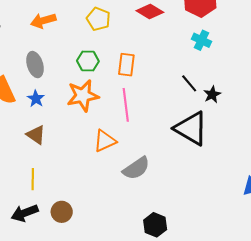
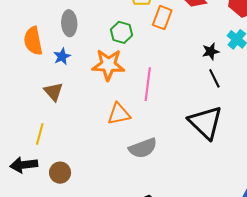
orange rectangle: (126, 65) -> (162, 18), moved
black star: (212, 95) -> (211, 51), moved

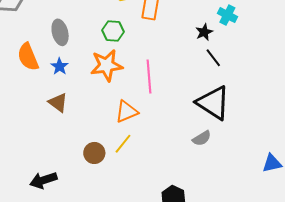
yellow line: (40, 134) -> (123, 144), moved, turned 35
gray semicircle: (143, 148) -> (202, 138), moved, size x0.7
brown circle: (60, 173) -> (94, 153), moved

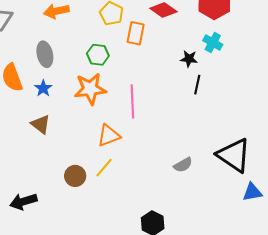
black star: (204, 32) -> (189, 59), turned 30
black line: (213, 58) -> (197, 85), turned 48
black triangle: (213, 103) -> (234, 155), moved

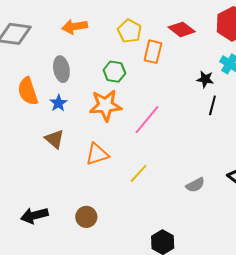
pink line: (132, 101) -> (147, 120), turned 40
orange triangle: (109, 136) -> (97, 154), moved
yellow line: (104, 168) -> (139, 173), moved
brown circle: (75, 176) -> (86, 217), moved

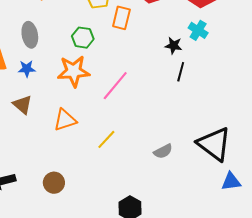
blue star: (58, 103) -> (27, 69), turned 30

